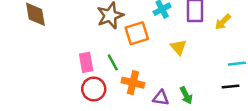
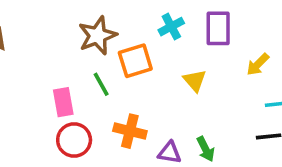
yellow arrow: (223, 22) -> (258, 64), moved
green line: (113, 62) -> (101, 84), moved

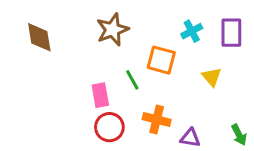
brown star: (97, 36) -> (112, 30), moved
orange square: (135, 61) -> (161, 60), turned 32
green arrow: (206, 149) -> (239, 135), moved

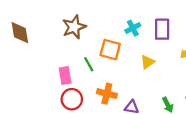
yellow triangle: (212, 77) -> (147, 62), turned 35

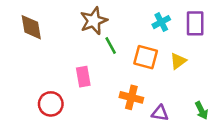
orange square: (110, 50) -> (146, 57), moved
green line: (89, 64) -> (111, 45), moved
red circle: (72, 99) -> (51, 104), moved

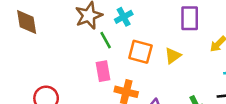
cyan cross: (161, 22) -> (124, 17), moved
pink rectangle: (83, 77) -> (103, 71), moved

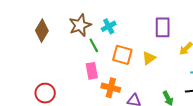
brown diamond: (27, 22) -> (42, 31), moved, turned 40

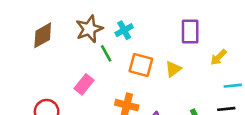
brown diamond: (42, 31) -> (43, 35), turned 30
pink rectangle: (92, 71) -> (84, 84), moved, turned 49

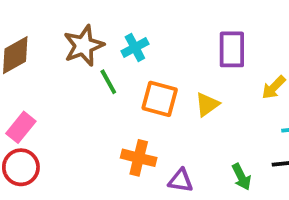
pink rectangle: (84, 84) -> (21, 127), moved

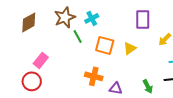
pink rectangle: (21, 127) -> (41, 60), moved

